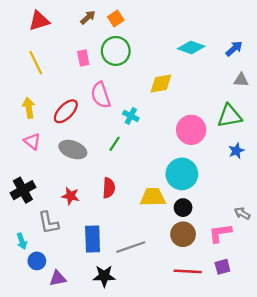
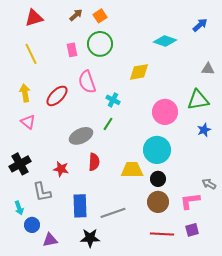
blue arrow: (234, 49) -> (200, 25), moved
green line: (115, 144) -> (108, 124), moved
gray ellipse: (73, 150) -> (81, 136), moved, turned -45

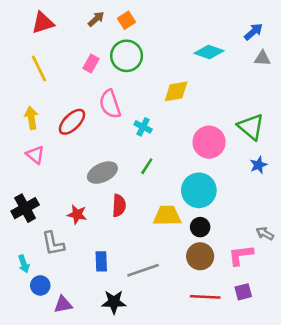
pink rectangle: (72, 50) -> (91, 63), turned 40
gray triangle: (208, 69) -> (262, 58), moved
green triangle: (198, 100) -> (251, 127), turned 50
green line: (108, 124) -> (147, 166), moved
blue rectangle: (80, 206) -> (101, 261), size x0.7

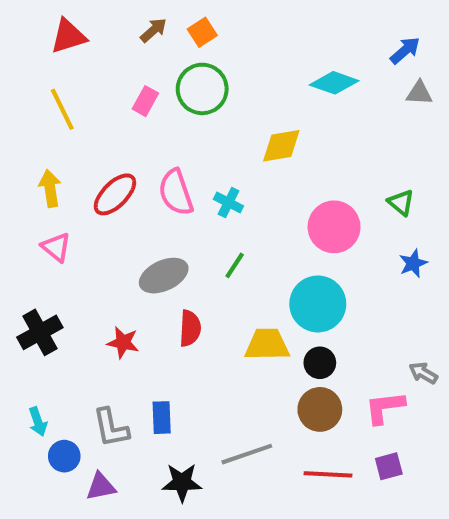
pink semicircle: (110, 104) -> (176, 192), moved
green triangle: (251, 127) -> (401, 203), size x0.6
gray L-shape: (53, 244) -> (111, 428), moved
gray line: (143, 270) -> (247, 454), moved

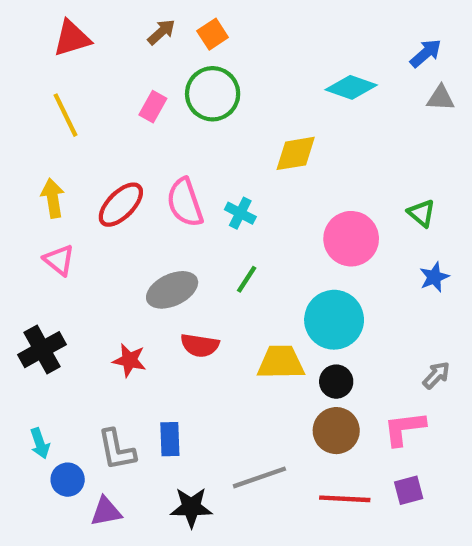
red semicircle: (190, 328) -> (200, 345), turned 96
gray arrow: (423, 373) -> (436, 375), moved, turned 104

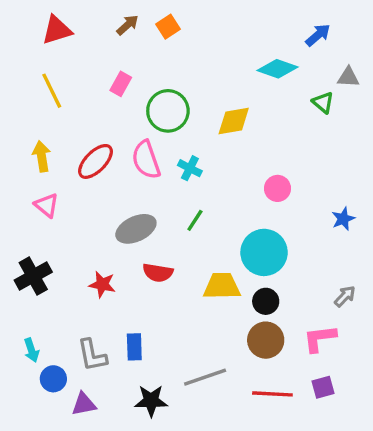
blue arrow: (426, 53) -> (318, 35), moved
green circle: (213, 94) -> (168, 111), moved
green triangle: (421, 213) -> (323, 102), moved
pink circle: (351, 239) -> (277, 188), size x0.6

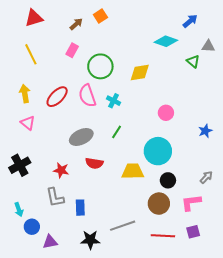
brown arrow: (128, 25) -> (76, 24), moved
black circle: (266, 301) -> (168, 180), moved
gray L-shape: (92, 355) -> (55, 197), moved

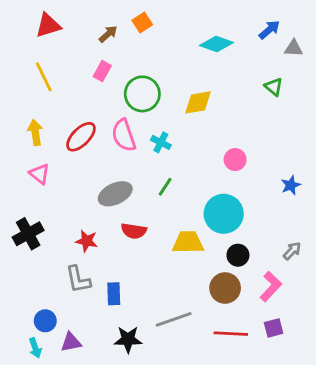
cyan diamond: (166, 41) -> (217, 44), moved
gray triangle: (208, 46) -> (294, 48), moved
pink L-shape: (191, 203) -> (271, 287), turned 140
cyan arrow: (19, 210) -> (35, 348), moved

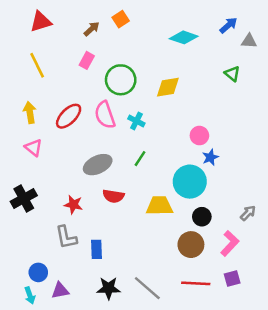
blue star: (291, 185) -> (210, 157), moved
gray line: (174, 319) -> (147, 288), moved, turned 60

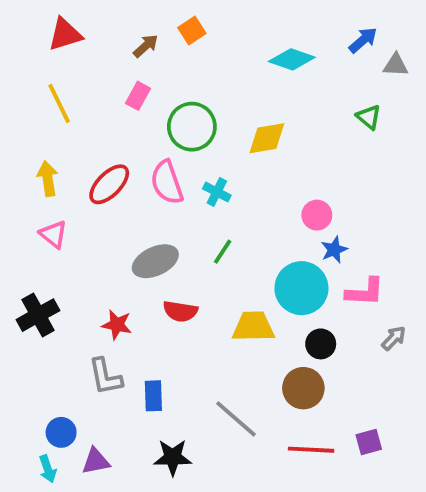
pink L-shape: (230, 243) -> (365, 292), moved, turned 50
gray line: (147, 288) -> (236, 419), moved

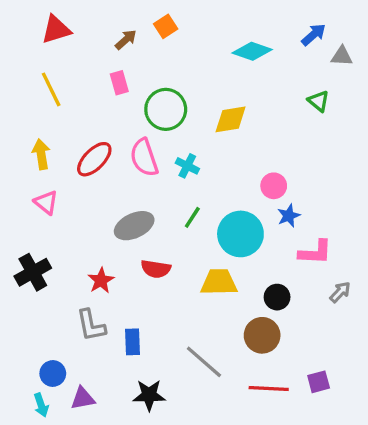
pink rectangle: (138, 96) -> (119, 83), turned -45
cyan circle: (301, 288) -> (240, 234), moved
red star: (117, 325) -> (101, 280), turned 30

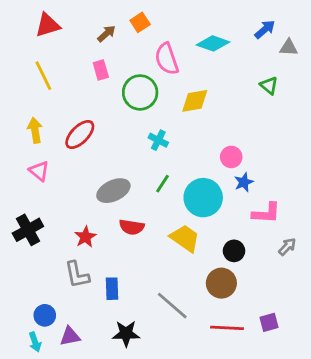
pink semicircle: (144, 158) -> (167, 59), moved
yellow trapezoid: (219, 282) -> (185, 238), turned 36

